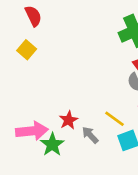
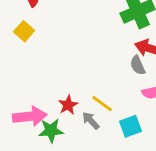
yellow line: (115, 119) -> (102, 104), moved
green star: (52, 144) -> (51, 131), turned 30

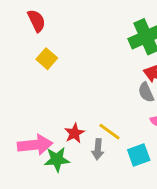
yellow square: (24, 31) -> (47, 59), moved
gray arrow: (91, 121) -> (98, 149), turned -132

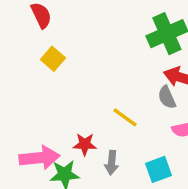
yellow line: (109, 132) -> (125, 117), moved
red star: (74, 133) -> (85, 144), turned 30

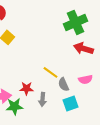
gray semicircle: (167, 97) -> (63, 84), moved

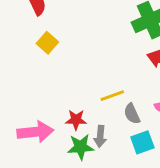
yellow line: (50, 72) -> (112, 96), turned -56
green star: (14, 106) -> (81, 147), moved

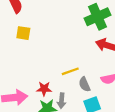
yellow square: (47, 43) -> (23, 33), turned -32

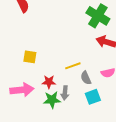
green cross: (98, 17) -> (98, 16), turned -35
yellow square: (23, 33) -> (30, 57), moved

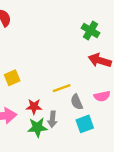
green cross: (98, 16) -> (91, 30), size x0.7
yellow square: (30, 57) -> (12, 78), turned -32

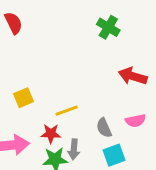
green cross: (91, 30) -> (108, 27), moved
yellow line: (62, 88) -> (67, 111), moved

